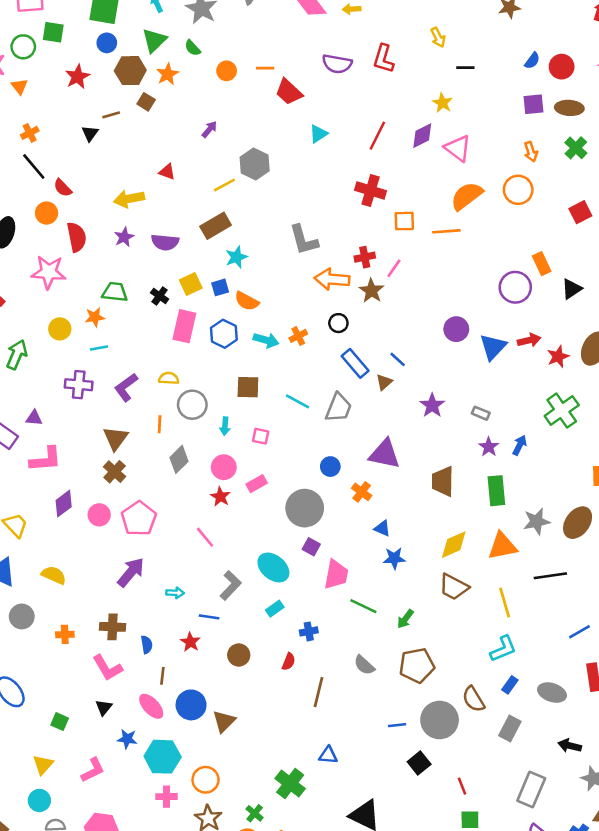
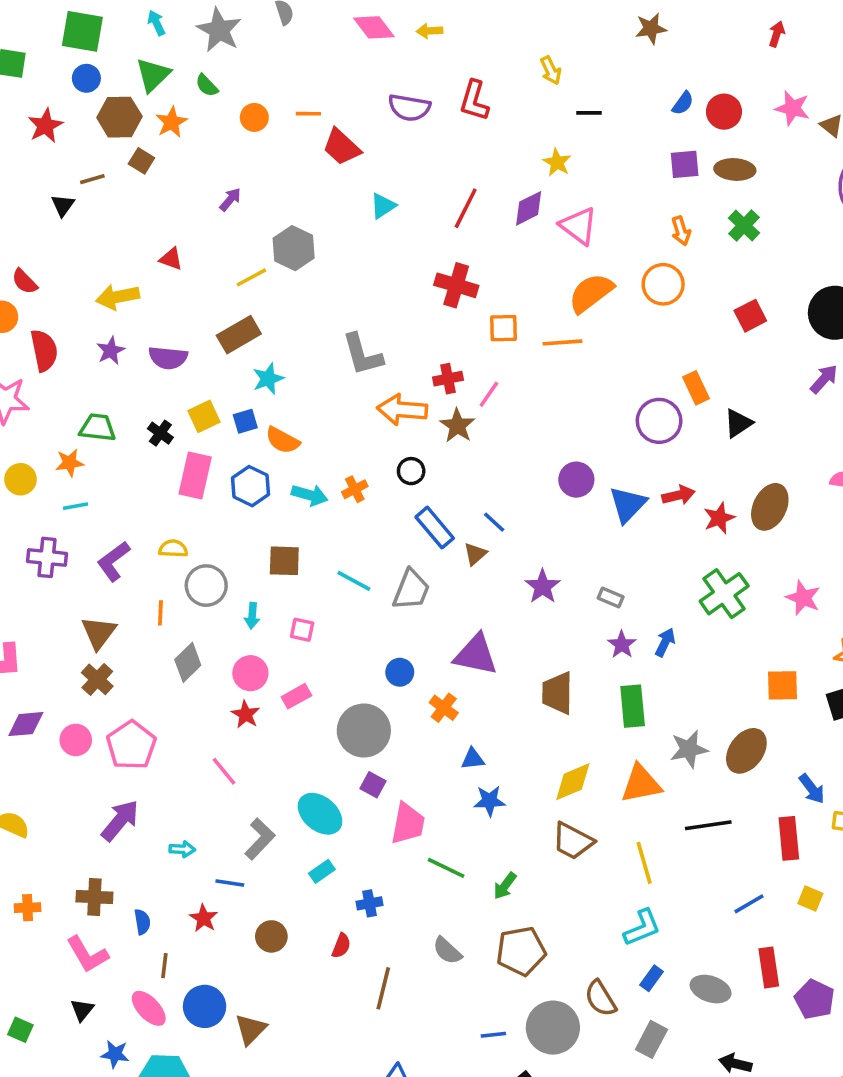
purple diamond: (64, 504) -> (26, 724), turned 32
blue triangle: (382, 528) -> (473, 759), turned -30

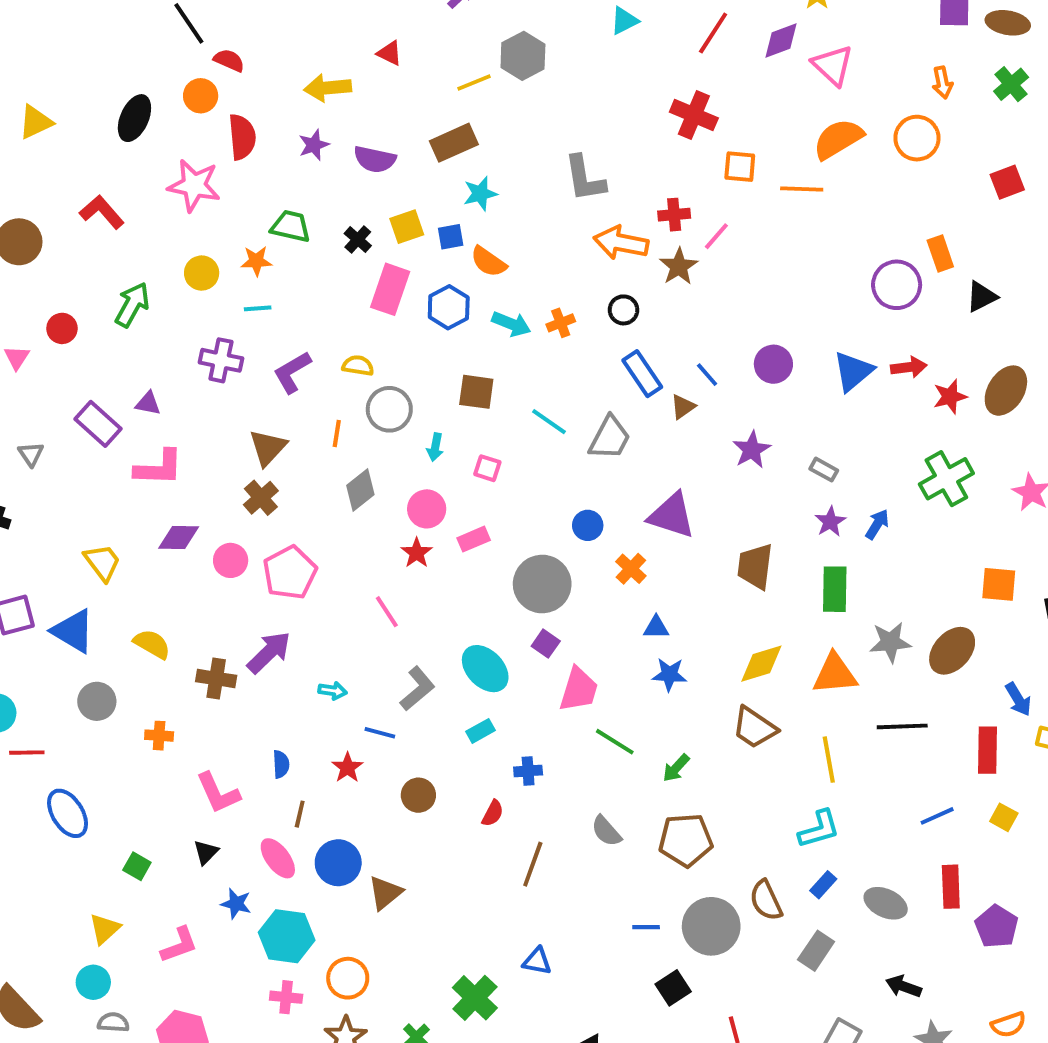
red semicircle: (25, 282) -> (229, 60), turned 152
purple circle: (576, 480) -> (773, 364), moved
brown cross: (94, 897) -> (216, 679), moved

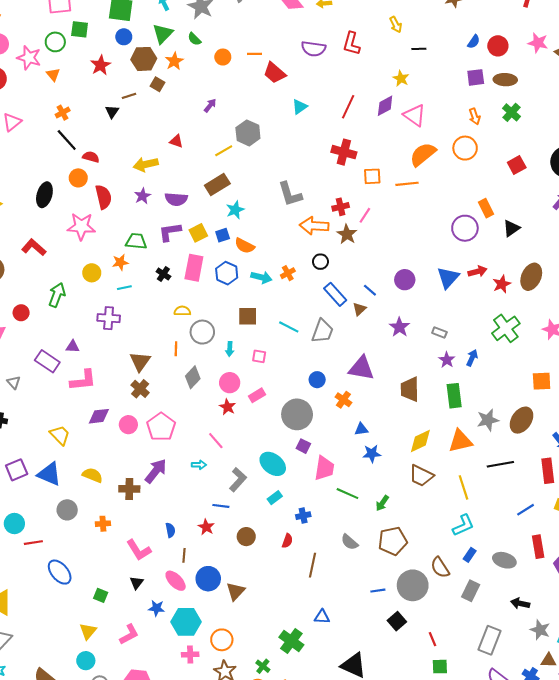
black cross: (358, 240) -> (163, 274), moved
purple L-shape: (292, 372) -> (170, 232), moved, turned 30
cyan arrow: (333, 691) -> (199, 465), moved

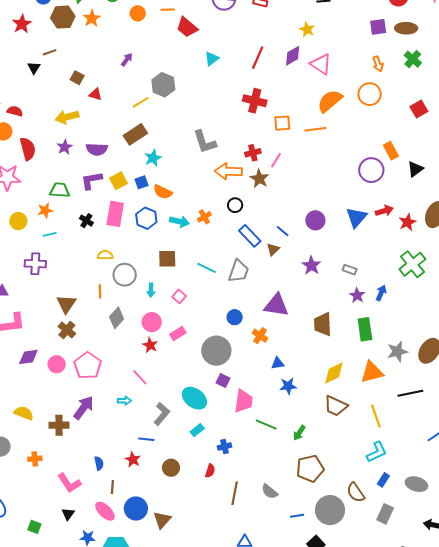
brown square: (157, 84) -> (77, 78), moved
pink square: (259, 356) -> (179, 296), turned 32
gray semicircle: (349, 542) -> (270, 491), moved

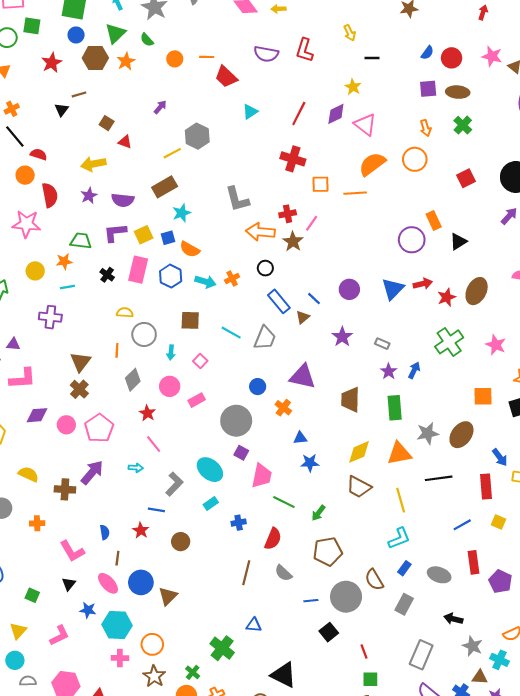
red star: (150, 345) -> (147, 413), moved
red semicircle: (210, 471) -> (273, 539), moved, size x1.5

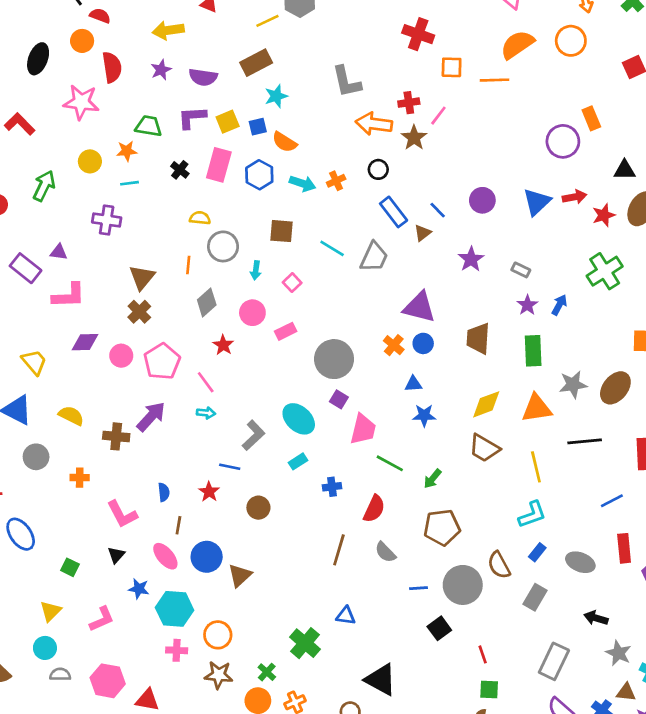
black triangle: (458, 242) -> (625, 170), moved, turned 30
blue circle: (258, 387) -> (423, 343), moved
pink line: (154, 444) -> (206, 382), moved
brown star: (154, 676) -> (219, 675), turned -30

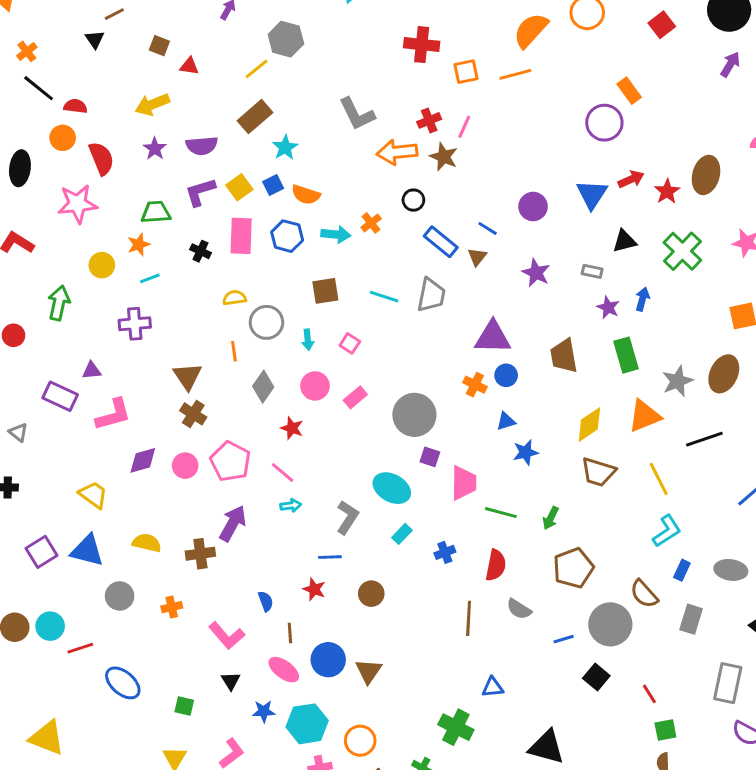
black triangle: (625, 170) -> (624, 241), moved

